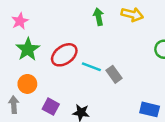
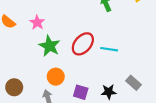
gray rectangle: (114, 74) -> (134, 83), moved

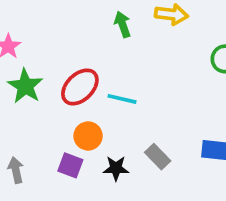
orange circle: (56, 77) -> (88, 136), moved

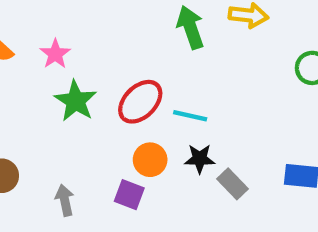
green arrow: (123, 24) -> (190, 27), size x1.4
black star: (116, 168) -> (200, 159), moved

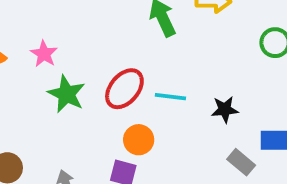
black star: (200, 159) -> (225, 109), moved
gray rectangle: (233, 184) -> (241, 162), moved

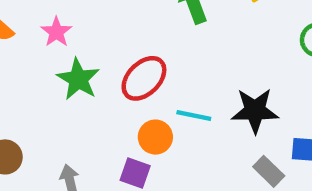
cyan line: (170, 97) -> (194, 116), moved
black star: (225, 109) -> (255, 111), size x1.5

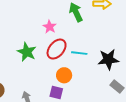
pink star: (56, 32) -> (50, 27), moved
cyan line: (194, 116) -> (79, 53), moved

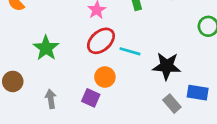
green star: (27, 52) -> (46, 48), moved

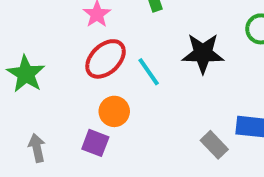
cyan line: (130, 51) -> (149, 72), turned 42
black star: (167, 66) -> (203, 53), moved

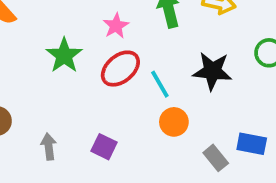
green star: (26, 74) -> (64, 55), moved
orange circle: (114, 111) -> (174, 122), moved

